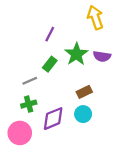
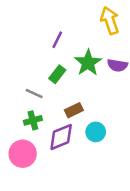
gray line: (30, 81) -> (34, 93), turned 48
brown rectangle: (84, 92) -> (74, 110), moved

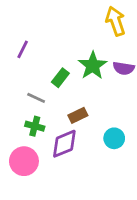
purple line: (57, 40) -> (23, 49), moved
green cross: (33, 120) -> (35, 126), turned 30
cyan circle: (96, 132) -> (114, 138), moved

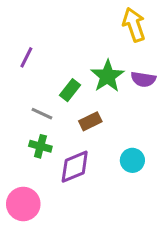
brown rectangle: (78, 115) -> (90, 121), moved
pink circle: (24, 161) -> (23, 204), moved

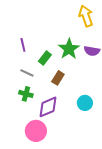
purple line: (26, 57) -> (23, 45), moved, turned -40
brown rectangle: (90, 121) -> (58, 78), turned -32
pink circle: (23, 204) -> (36, 131), moved

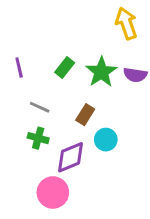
purple line: (23, 45) -> (19, 67), moved
green rectangle: (45, 58) -> (65, 67), moved
cyan circle: (85, 103) -> (106, 140), moved

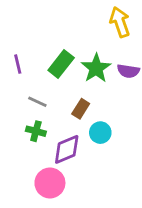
green rectangle: (65, 67) -> (61, 64), size x1.4

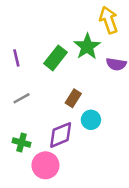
green star: (96, 68) -> (87, 47), moved
gray line: (37, 102) -> (21, 98), moved, turned -54
green cross: (36, 131) -> (21, 143), moved

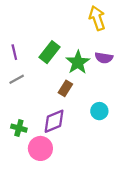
green star: (87, 47) -> (78, 62), moved
gray line: (21, 98) -> (17, 79), moved
cyan circle: (91, 120) -> (99, 111), moved

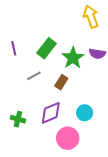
gray line: (17, 79) -> (34, 76), moved
cyan circle: (99, 111) -> (85, 113), moved
pink circle: (40, 148) -> (68, 138), moved

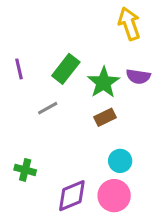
brown rectangle: (61, 82) -> (105, 117), moved, turned 32
purple diamond: (51, 113) -> (72, 196), moved
pink circle: (68, 138) -> (114, 196), moved

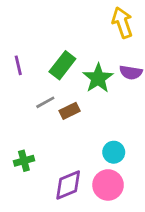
brown rectangle: (105, 117) -> (70, 111), moved
green cross: (25, 170) -> (24, 161), turned -30

